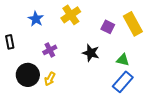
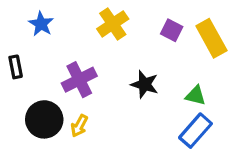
blue star: (36, 19) -> (41, 24), moved
purple square: (108, 27) -> (172, 30), moved
purple cross: (50, 50) -> (79, 80), size x1.5

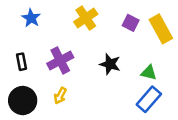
black rectangle: (16, 67) -> (21, 62), moved
black circle: (44, 119) -> (23, 101), moved

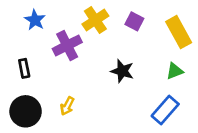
purple square: (131, 23) -> (134, 21), moved
purple cross: (60, 60) -> (67, 46), moved
green triangle: (149, 73) -> (175, 71), moved, turned -35

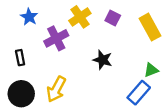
green triangle: (175, 71) -> (151, 70), moved
yellow arrow: (67, 106) -> (56, 89), size x1.6

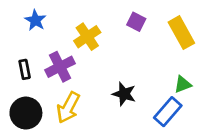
yellow cross: (80, 17) -> (87, 37), moved
purple cross: (56, 38) -> (60, 67), moved
black star: (103, 60) -> (124, 94), moved

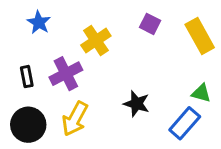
green triangle: (183, 84) -> (201, 93), turned 36

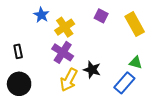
blue star: (39, 22) -> (41, 15), moved
purple cross: (66, 74) -> (63, 52), moved, turned -30
yellow arrow: (75, 119) -> (69, 80), moved

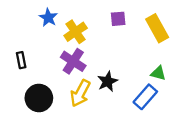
purple square: (101, 16) -> (118, 19), turned -32
black star: (92, 70) -> (107, 81), turned 30
black circle: (19, 84) -> (39, 98), moved

